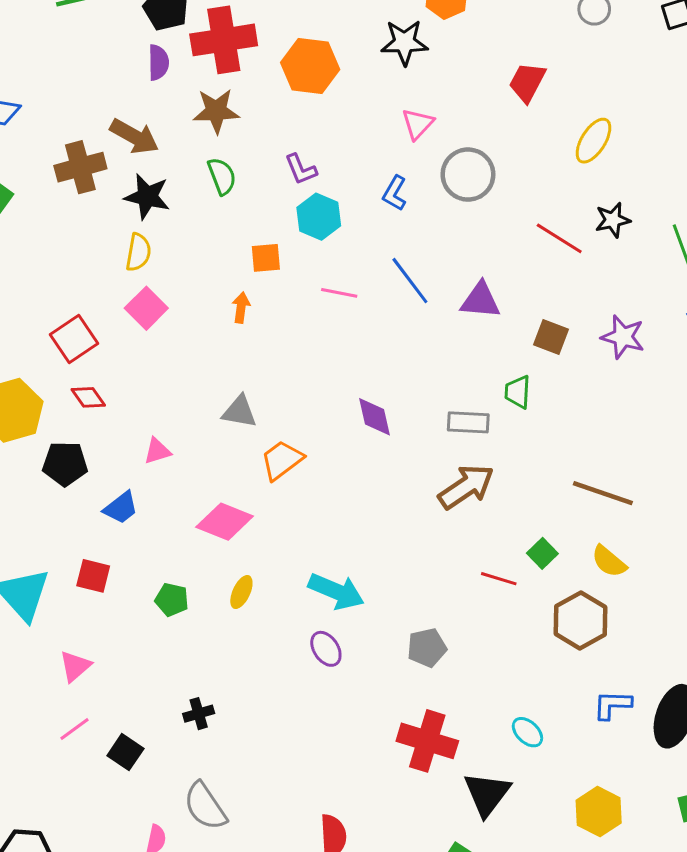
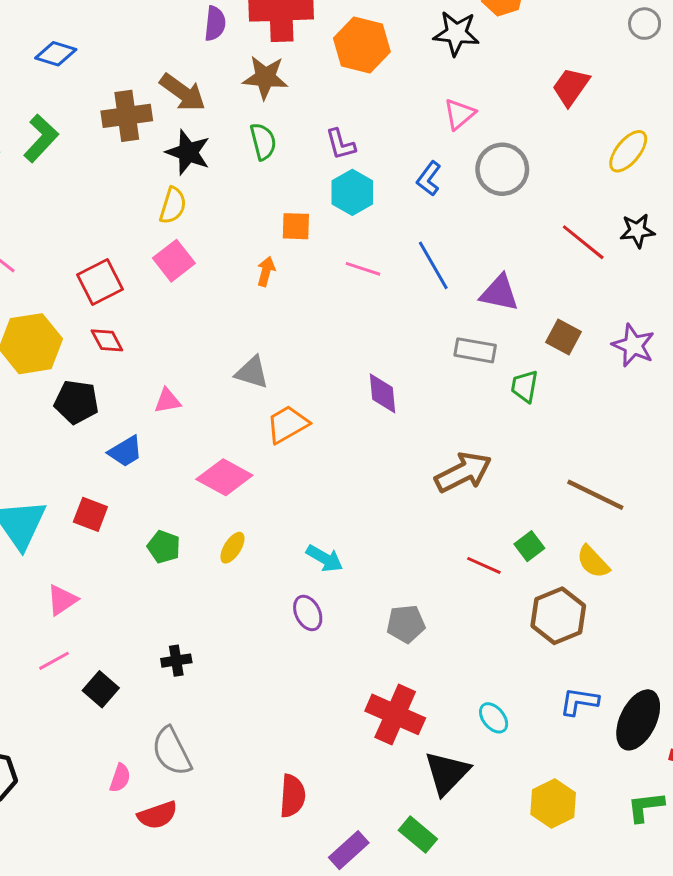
gray rectangle: (468, 422) -> (475, 350), moved
cyan arrow: (336, 591) -> (325, 558), size x0.7

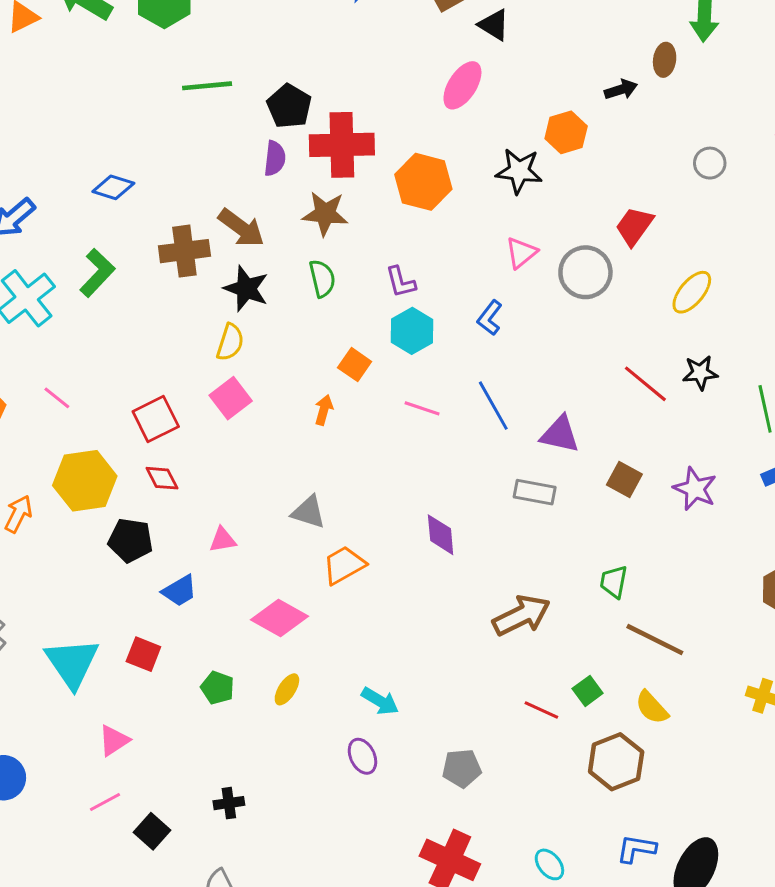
gray circle: (502, 169) -> (585, 272), moved
orange square: (296, 226) -> (355, 365), turned 32
green trapezoid: (524, 386) -> (614, 582), moved

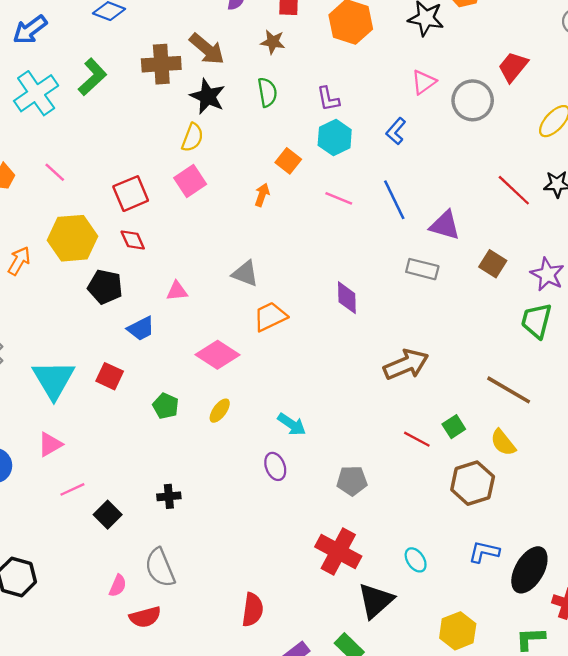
brown star: (325, 214) -> (273, 42), size x0.7
green trapezoid: (614, 582) -> (536, 321), moved, size x1.4
pink triangle: (114, 740) -> (50, 444), moved

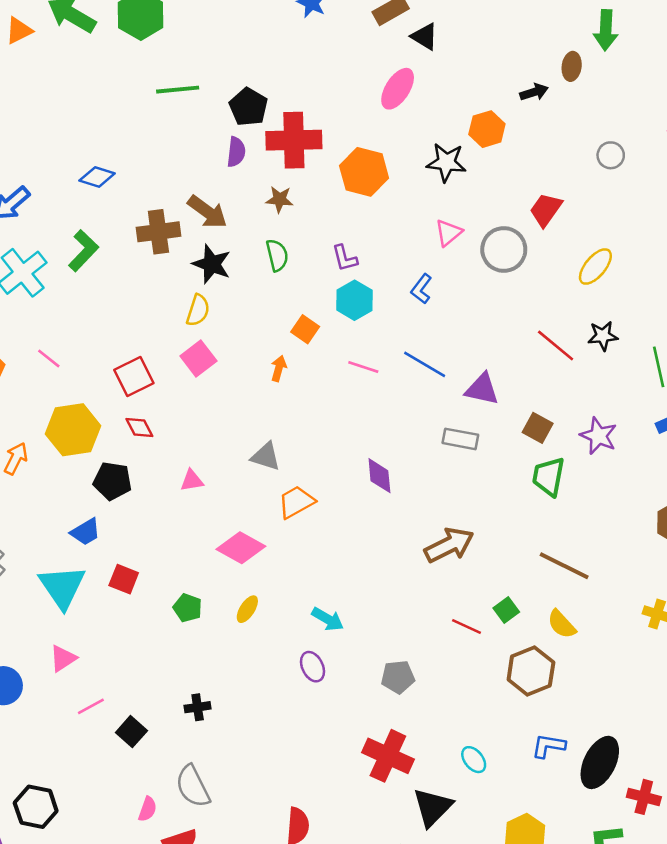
blue line: (394, 200) -> (425, 364), turned -30
green trapezoid: (536, 321) -> (549, 477), moved
blue trapezoid: (141, 329) -> (85, 532), moved

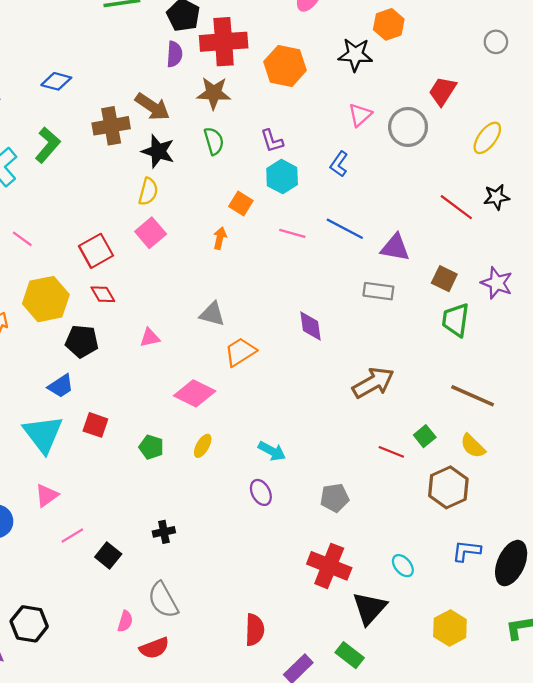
brown star: (280, 199) -> (214, 93), size x1.4

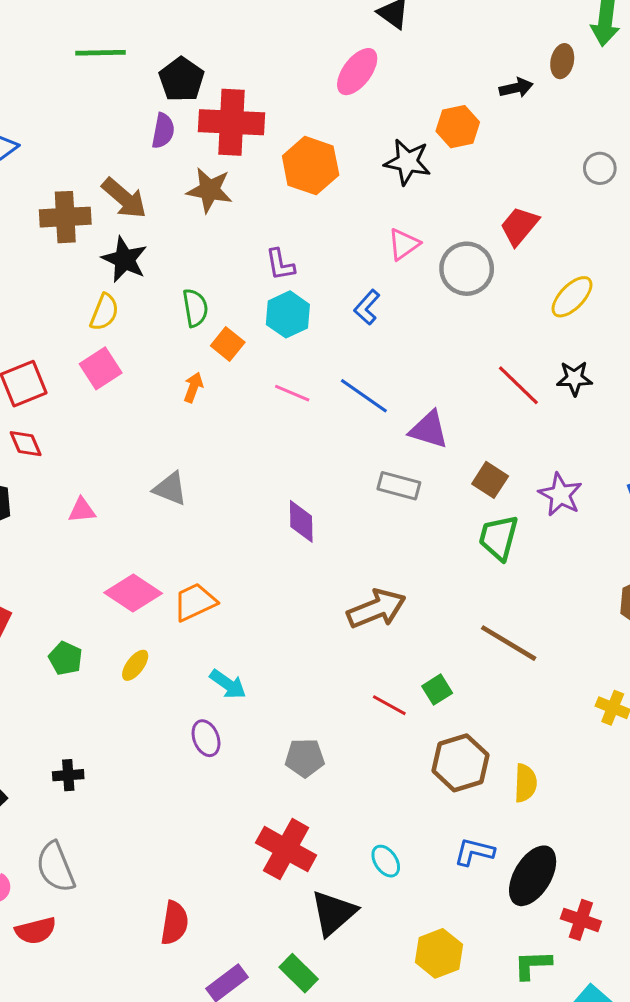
green semicircle: (214, 141) -> (195, 308), moved
orange trapezoid: (240, 352) -> (195, 602), moved
yellow semicircle: (473, 446) -> (525, 783), moved, turned -140

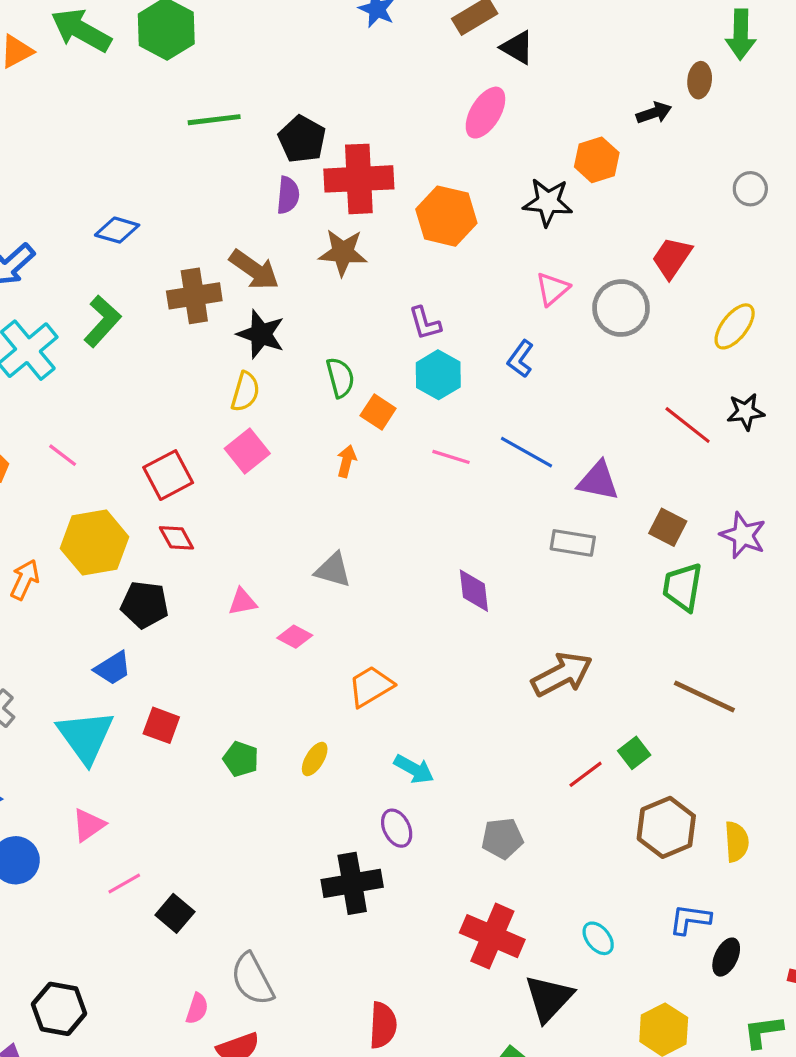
pink diamond: (133, 593) -> (295, 637), moved, size x0.6
red line: (389, 705) -> (586, 774), turned -60
black cross: (68, 775) -> (352, 883), moved, size x1.8
black ellipse: (533, 876) -> (726, 957), moved, size x0.6

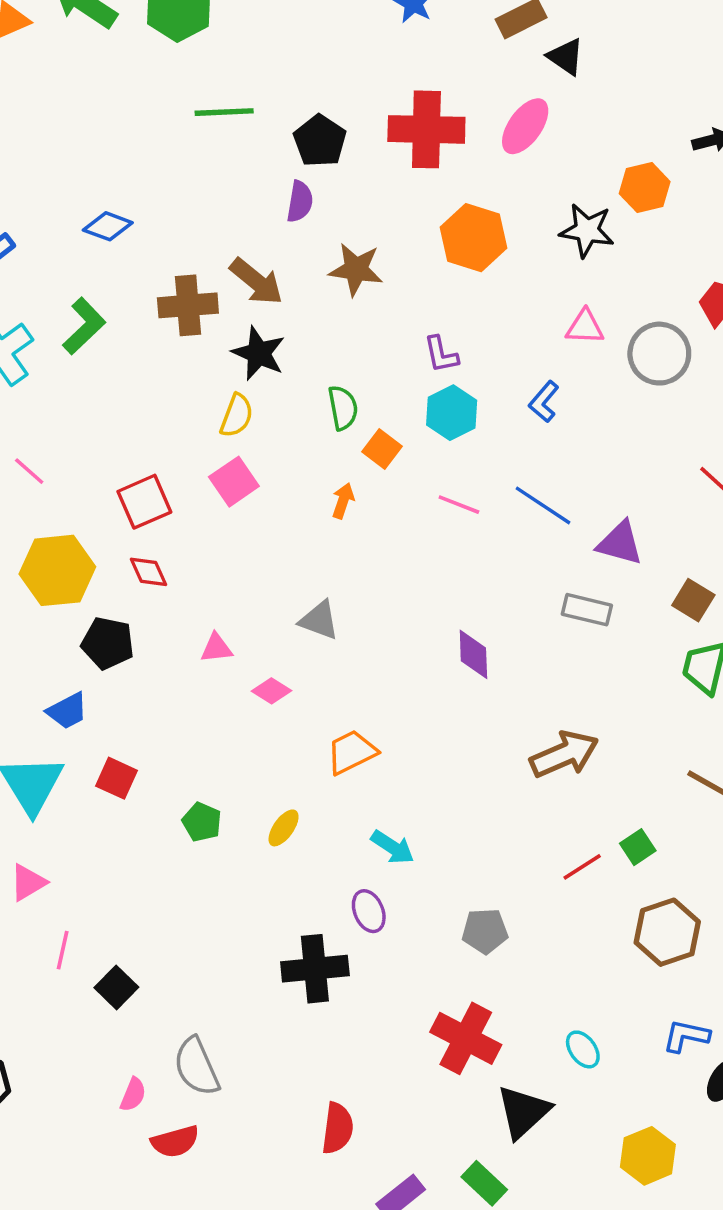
red cross: (359, 179) -> (426, 129), moved
pink triangle: (552, 289) -> (585, 327), turned 39
pink line: (124, 883) -> (63, 950), turned -52

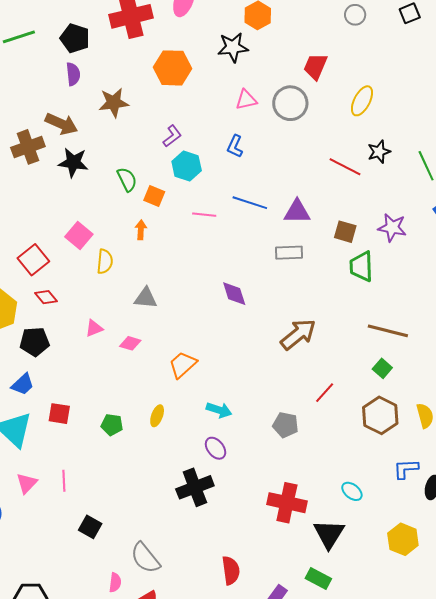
purple L-shape: (441, 354) -> (172, 136), turned -100
yellow semicircle: (237, 416) -> (105, 261), moved
green square: (638, 847) -> (382, 368), moved
gray pentagon: (485, 931) -> (286, 425), moved, turned 30
pink line: (63, 950) -> (64, 481), moved

